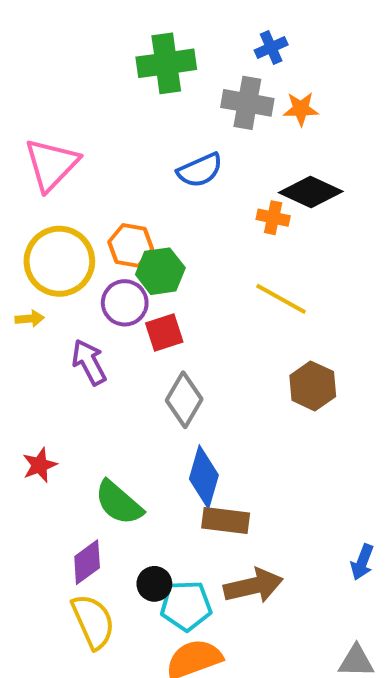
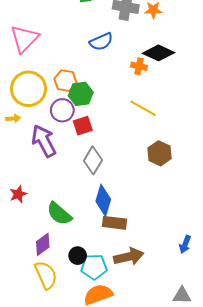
purple arrow: (89, 362) -> (44, 141), size x1.4

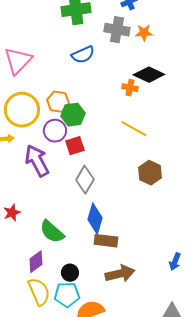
blue semicircle: (101, 42) -> (83, 55), moved
cyan pentagon: (94, 267) -> (67, 295), moved

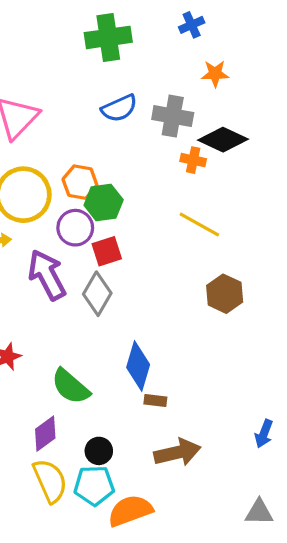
gray cross: (117, 30) -> (173, 116), moved
gray diamond: (85, 180) -> (97, 294), moved
brown rectangle: (106, 241) -> (155, 401), size x0.6

